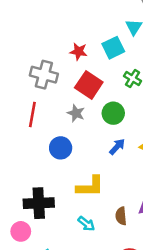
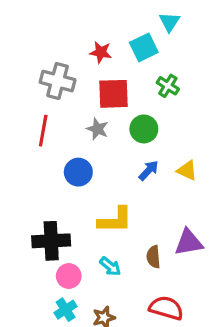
red square: (89, 85) -> (113, 94), turned -36
pink circle: (21, 231) -> (69, 276), moved

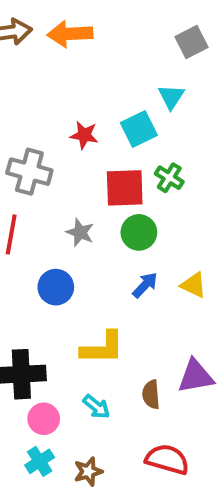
red square: (113, 94) -> (125, 188), moved

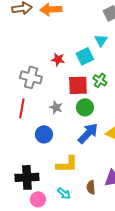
blue arrow: (145, 285) -> (88, 133), size x1.6

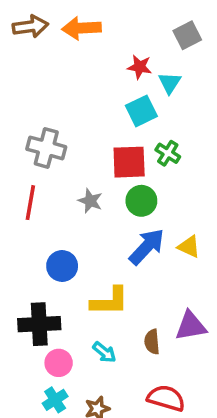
red star: (58, 59) -> (140, 67), moved
blue circle: (44, 134) -> (62, 266), moved

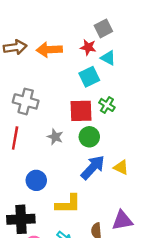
brown arrow: (30, 26) -> (15, 47), moved
orange arrow: (81, 28) -> (49, 50), moved
gray square: (187, 35) -> (103, 28), moved
cyan triangle: (170, 83) -> (108, 58), turned -35

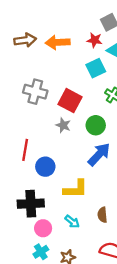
red square: (81, 111) -> (70, 101), moved, turned 30
red line: (15, 138) -> (25, 150), moved

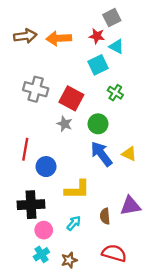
blue arrow: (99, 154) -> (101, 154), turned -80
cyan arrow: (72, 222) -> (74, 223), turned -88

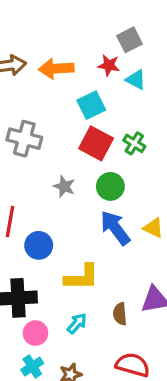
cyan square: (98, 65) -> (91, 105), moved
red square: (71, 98) -> (96, 143), moved

